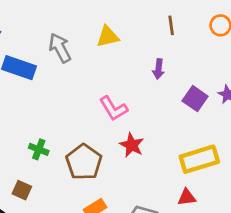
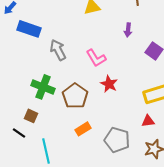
gray arrow: (60, 48) -> (58, 50), moved
green cross: (39, 149) -> (43, 87), size x1.6

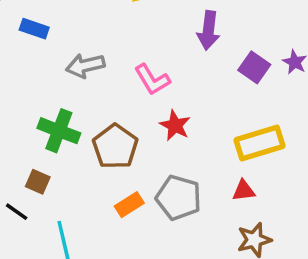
blue rectangle: (29, 29) -> (34, 29), size x0.7
purple arrow: (128, 30) -> (208, 30), size x1.5
gray arrow: (58, 50) -> (85, 66), turned -75
gray pentagon: (117, 140) -> (179, 198), moved

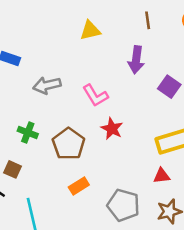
green cross: (59, 131) -> (28, 132), size x0.7
gray pentagon: (179, 198) -> (123, 205), moved

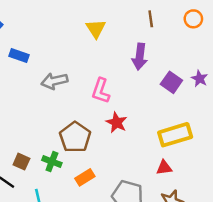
yellow triangle: (90, 30) -> (96, 29), turned -50
pink L-shape: (95, 95) -> (101, 91), turned 50
green cross: (28, 132) -> (52, 162), moved

